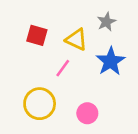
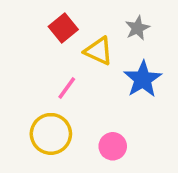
red square: (37, 35) -> (63, 28), moved, turned 35
pink line: (63, 68) -> (67, 88), moved

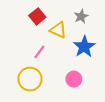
pink circle: (113, 146) -> (74, 79), moved

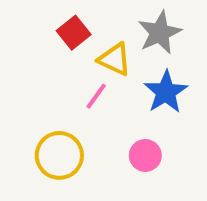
gray star: (81, 16) -> (160, 33), size x1.5
pink line: (39, 52) -> (96, 96), moved

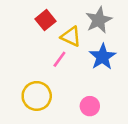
pink circle: (145, 155) -> (90, 106), moved

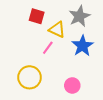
red square: (46, 20) -> (37, 16), turned -35

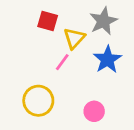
yellow triangle: (57, 29) -> (74, 38), turned 48

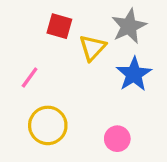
pink line: (62, 62) -> (30, 77), moved

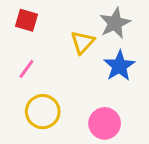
red square: (59, 26) -> (26, 20), moved
pink circle: (117, 139) -> (105, 123), size x1.4

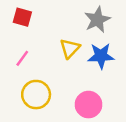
yellow triangle: (82, 42) -> (70, 48), moved
blue star: (119, 66) -> (101, 56), turned 30

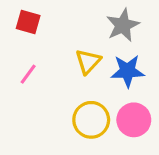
yellow circle: (36, 95) -> (91, 120), moved
pink circle: (88, 105) -> (134, 120), moved

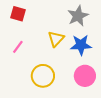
yellow circle: (91, 120) -> (43, 76), moved

